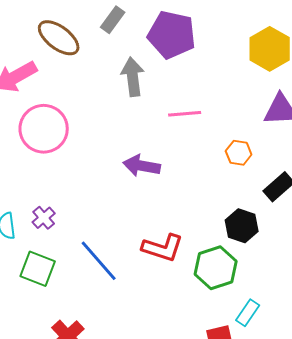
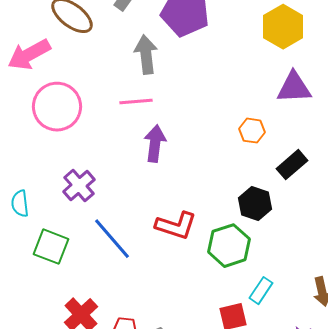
pink line: (185, 114) -> (136, 102), moved
purple arrow: (142, 166) -> (155, 144), turned 87
purple cross: (44, 218) -> (79, 186), moved, size x1.4

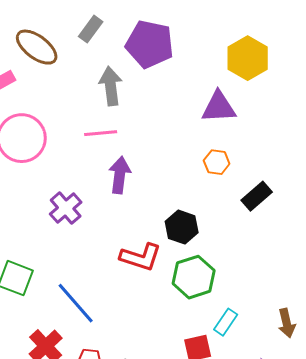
purple triangle: (294, 88) -> (219, 107), moved
purple cross: (79, 186) -> (66, 208), moved
black hexagon: (255, 204) -> (182, 227), moved
blue line: (112, 239) -> (76, 303), moved

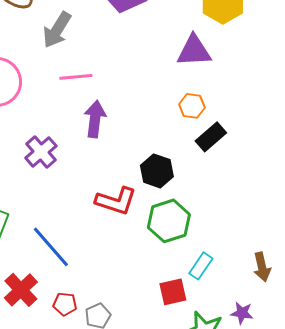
gray arrow: (111, 86) -> (57, 30), moved, turned -141
black rectangle: (257, 196) -> (211, 137), moved

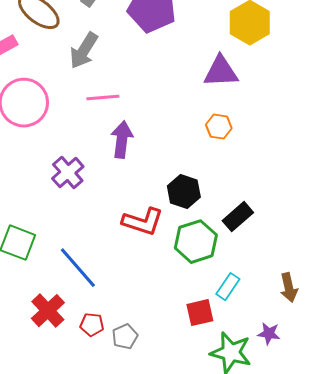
black rectangle: (211, 137) -> (238, 217), moved

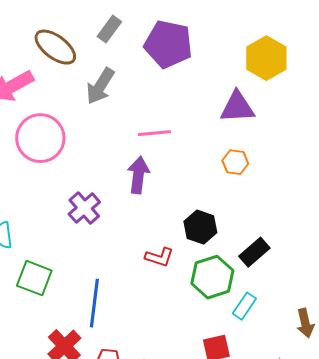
pink line: (103, 98) -> (154, 133), moved
red L-shape: (143, 222) -> (159, 257), size x0.7
blue line: (78, 268) -> (94, 303), turned 48
cyan rectangle: (228, 287) -> (244, 306), moved

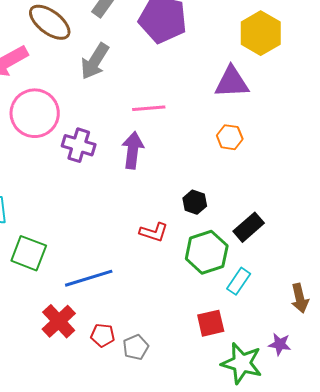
purple cross: (84, 208) -> (79, 145), moved, turned -32
black hexagon: (200, 227) -> (195, 202), size x0.7
blue line: (94, 303) -> (89, 278), turned 66

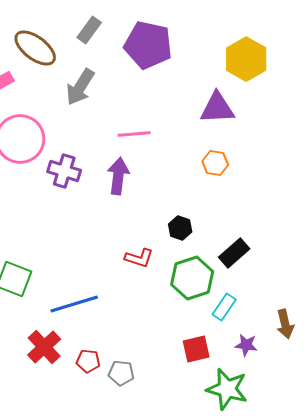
purple star: (280, 344) -> (246, 345), moved
gray pentagon: (136, 347) -> (121, 373), turned 30

